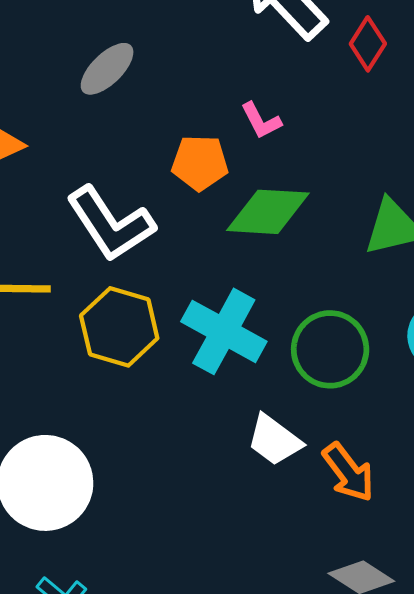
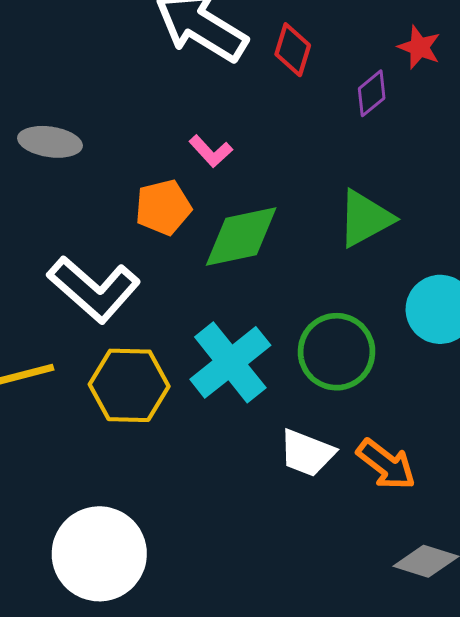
gray ellipse: (107, 69) -> (50, 142), turned 68
cyan cross: (224, 331) -> (230, 362), turned 38

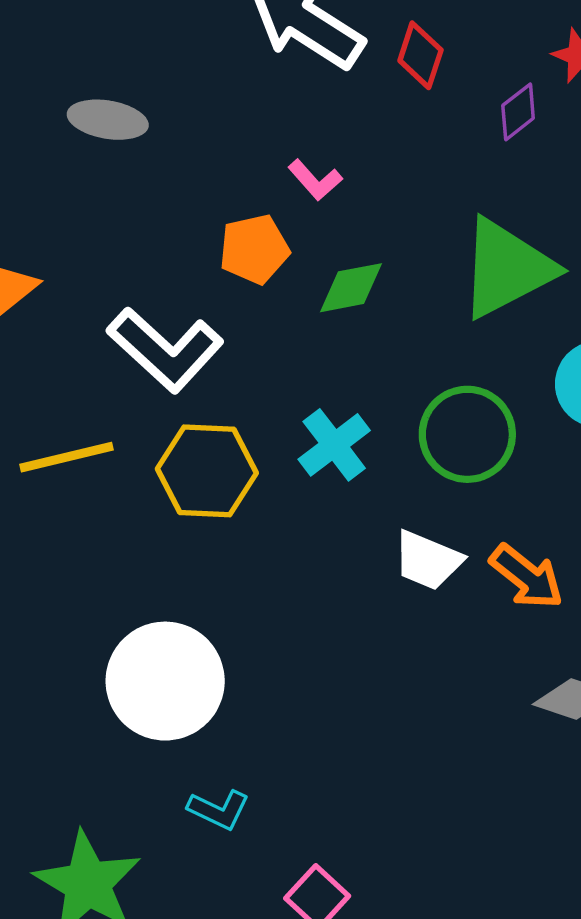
gray ellipse: (50, 142) -> (108, 120), moved
green triangle: (365, 218) -> (507, 268), size x1.4
green diamond: (241, 236) -> (351, 288), size x0.7
cyan cross: (230, 362) -> (334, 445), size x0.7

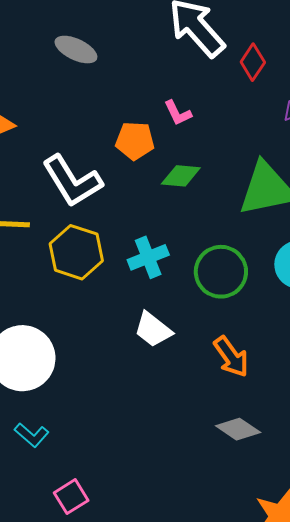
white trapezoid: (428, 560) -> (153, 330), moved

